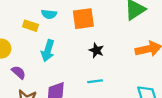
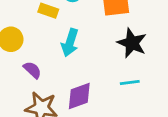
black star: (96, 50) -> (132, 43), size x1.5

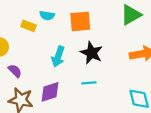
cyan arrow: (70, 43) -> (58, 57), moved

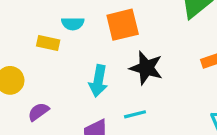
purple semicircle: (15, 71) -> (38, 112), turned -72
cyan line: (89, 83) -> (135, 114), moved

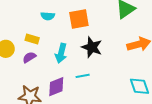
yellow rectangle: (48, 43) -> (32, 39), moved
purple semicircle: (38, 112) -> (29, 57), moved

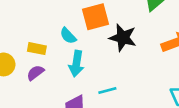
cyan semicircle: (48, 16) -> (68, 36), moved, turned 48
black star: (92, 47) -> (123, 38), moved

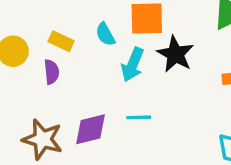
cyan arrow: (76, 64) -> (133, 65), moved
purple semicircle: (35, 73) -> (52, 72), turned 108

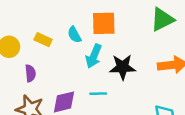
black star: (175, 54) -> (123, 67), moved, turned -30
purple semicircle: (52, 72) -> (30, 73), moved

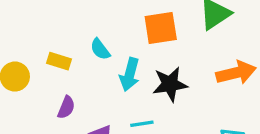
orange square: (104, 23) -> (161, 28), moved
purple semicircle: (30, 73) -> (66, 107), moved, turned 35

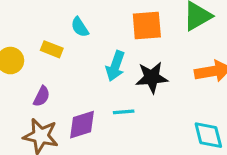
cyan semicircle: (100, 49) -> (80, 27), moved
purple semicircle: (66, 107) -> (42, 96), moved

